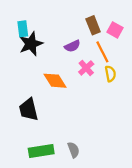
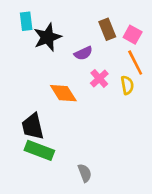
cyan rectangle: (23, 29) -> (26, 21), moved
black star: (31, 44) -> (47, 37), moved
orange line: (102, 52) -> (135, 63), moved
green rectangle: (41, 151) -> (39, 150), moved, turned 30

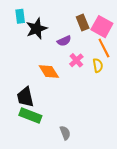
pink square: (133, 35) -> (102, 27), size x1.5

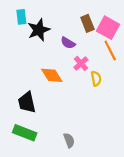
purple semicircle: (64, 41) -> (68, 43), turned 56
yellow semicircle: (98, 65) -> (96, 79), moved
green rectangle: (30, 115) -> (25, 133), moved

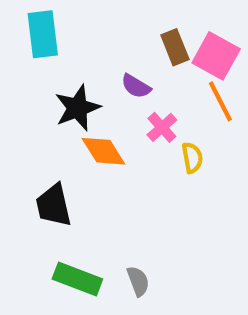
cyan rectangle: (21, 17) -> (43, 34), size x1.5
black star: (39, 30) -> (77, 108), moved
green rectangle: (25, 133) -> (77, 279), moved

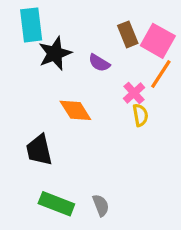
orange line: (220, 101) -> (161, 74), turned 60
black star: (77, 108) -> (55, 53), moved
pink cross: (162, 127) -> (134, 93), moved

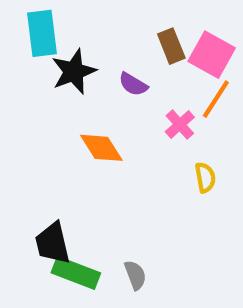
yellow semicircle: (140, 115) -> (205, 178), moved
black trapezoid: (39, 150) -> (53, 243), moved

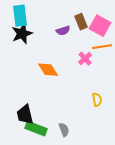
black star: (74, 72) -> (22, 34), moved
purple semicircle: (133, 84) -> (63, 31), moved, turned -48
orange line: (216, 99) -> (102, 47), turned 48
yellow semicircle: (205, 178) -> (97, 100), moved

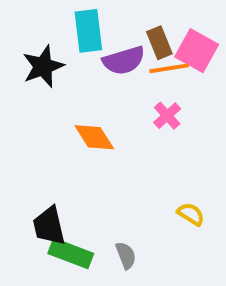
cyan rectangle: (20, 16) -> (88, 31), moved
purple semicircle: (63, 31) -> (124, 60), size x1.5
orange line: (102, 47) -> (169, 68), moved
yellow semicircle: (97, 100) -> (191, 214), moved, turned -48

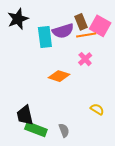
cyan rectangle: (88, 31) -> (45, 37), moved
black star: (43, 66) -> (18, 19), moved
orange diamond: (94, 137) -> (59, 76), moved, turned -40

